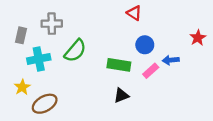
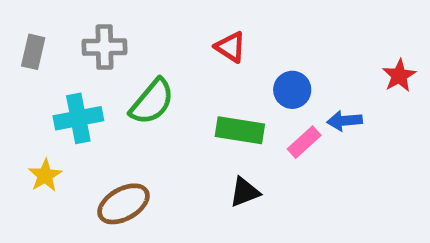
red triangle: (134, 13) -> (230, 47), moved
gray rectangle: (21, 35) -> (33, 52), moved
brown ellipse: (45, 104) -> (124, 204), moved

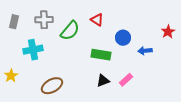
green semicircle: (152, 102) -> (70, 31), moved
pink rectangle: (304, 142) -> (126, 80), moved
yellow star: (45, 175) -> (11, 76), moved

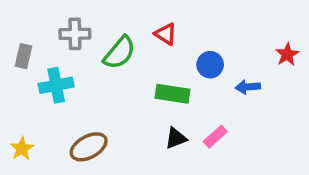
gray rectangle: (14, 22) -> (24, 56), moved
yellow star: (11, 76) -> (22, 149), moved

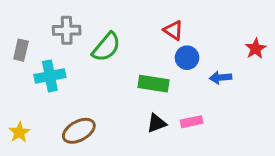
red triangle: (166, 34) -> (173, 30), moved
pink rectangle: (215, 137) -> (192, 122), turned 30

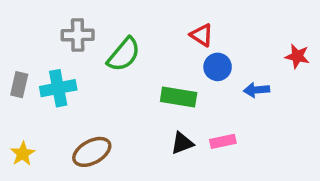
red star: (256, 49) -> (297, 56), turned -30
gray rectangle: (21, 50) -> (19, 85), moved

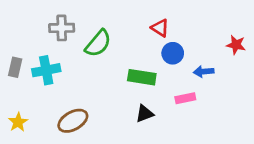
pink rectangle: (223, 141) -> (185, 98), moved

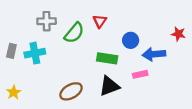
red triangle: (160, 28) -> (100, 21), moved, turned 32
blue arrow: (204, 72) -> (154, 54), size x1.5
black triangle: (145, 114) -> (109, 86), size x1.5
brown ellipse: (73, 121) -> (71, 91), moved

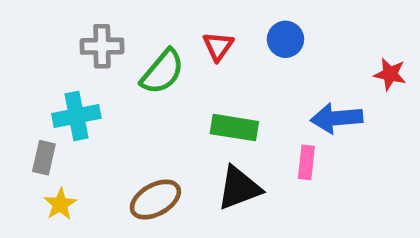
blue circle: (131, 40) -> (285, 39), moved
gray rectangle: (11, 51) -> (44, 158), moved
pink rectangle: (140, 74) -> (306, 162), turned -72
yellow star: (14, 92) -> (60, 204), moved

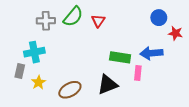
blue circle: (285, 39) -> (159, 18), moved
green semicircle: (162, 72) -> (73, 17), moved
green rectangle: (234, 128) -> (120, 57), moved
yellow star: (60, 204) -> (39, 82), moved

